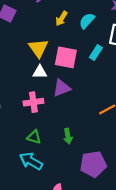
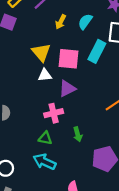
cyan rectangle: (96, 53) -> (97, 51), size x1.5
pink cross: (33, 102) -> (54, 113), moved

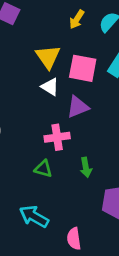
white triangle: (45, 75) -> (50, 87), turned 32
cyan arrow: (45, 162) -> (34, 216), moved

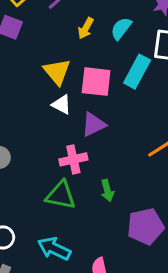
green triangle: (43, 169) -> (61, 195), size x1.5

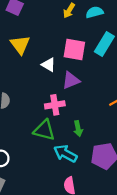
cyan semicircle: (121, 28) -> (95, 12), turned 35
yellow triangle: (57, 72) -> (20, 45), moved
cyan arrow: (54, 248) -> (65, 154), moved

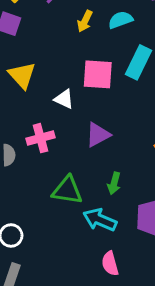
purple triangle: (71, 80) -> (98, 135), moved
pink cross: (55, 105) -> (41, 138), moved
green arrow: (78, 129) -> (114, 183), turned 32

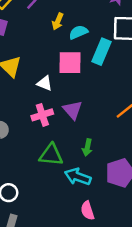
cyan semicircle: (120, 20) -> (78, 32), moved
purple triangle: (98, 135) -> (73, 110), turned -40
pink cross: (41, 138) -> (42, 115), moved

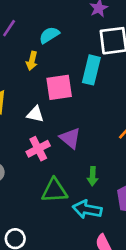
yellow arrow: (58, 21) -> (32, 61), moved
cyan semicircle: (78, 32) -> (49, 35), moved

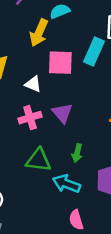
yellow arrow: (32, 61) -> (39, 33), size x1.5

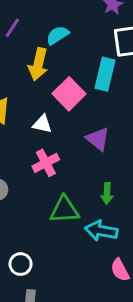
pink square: (60, 63) -> (69, 94), turned -36
purple triangle: (62, 113) -> (98, 139), moved

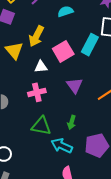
yellow arrow: (38, 64) -> (36, 36), moved
white triangle: (42, 124) -> (41, 67), turned -32

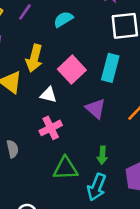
cyan rectangle: (90, 45) -> (110, 68), moved
white triangle: (41, 67) -> (48, 95), turned 32
cyan arrow: (62, 146) -> (97, 187), turned -80

